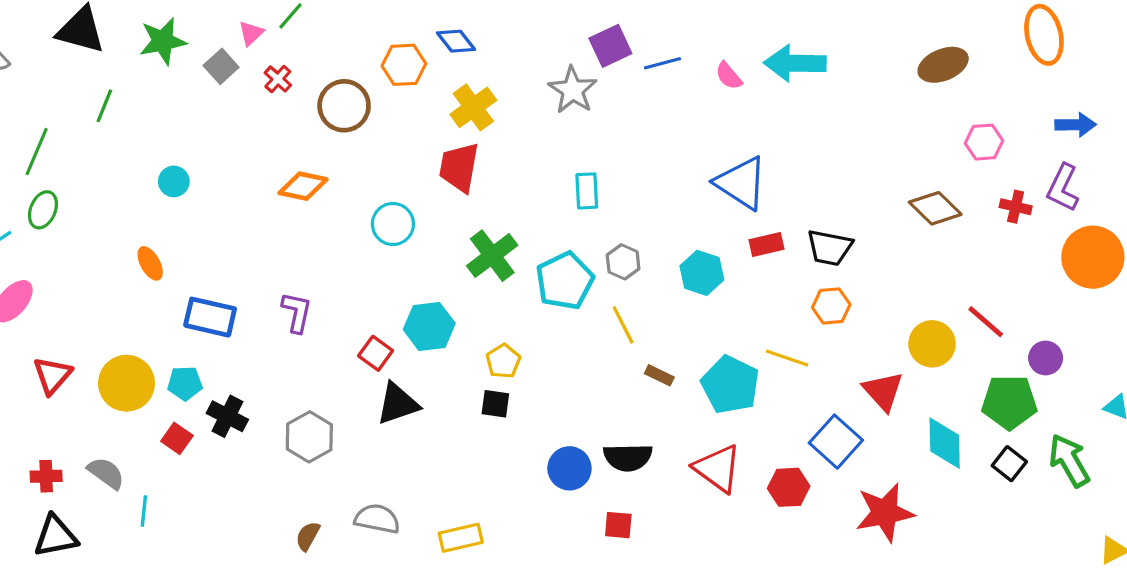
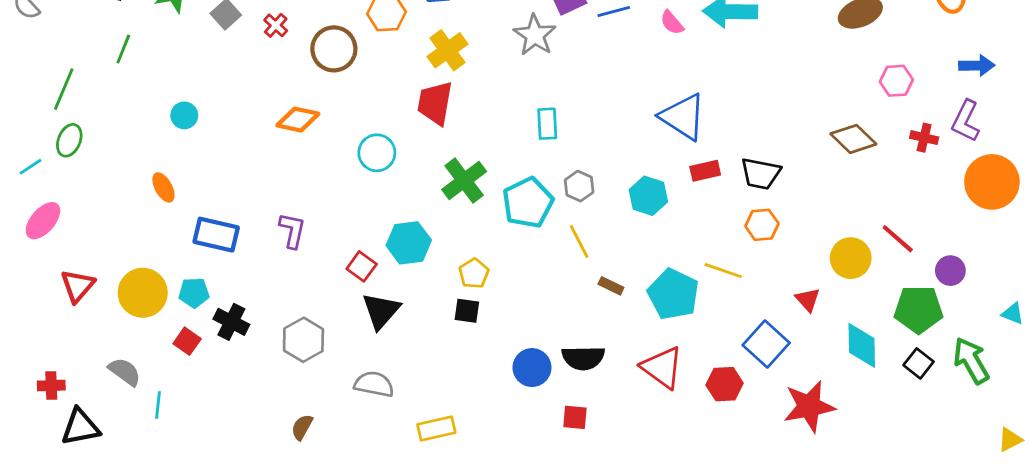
red triangle: (883, 391) -> (808, 300), size x0.7
black triangle: (398, 404) -> (381, 311), turned -30
red cross: (46, 476) -> (51, 386), moved
gray semicircle: (377, 519) -> (374, 384), moved

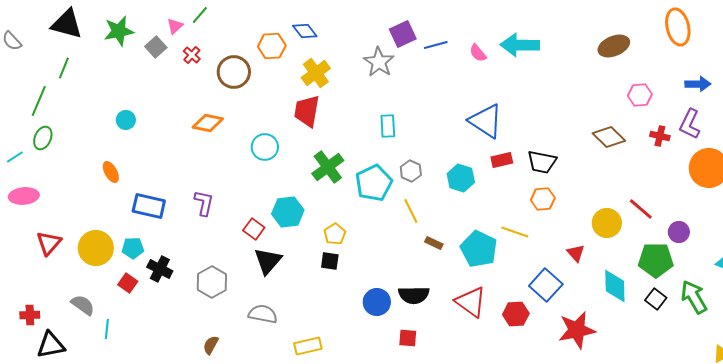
green line: (123, 49) -> (64, 68), moved
pink ellipse: (43, 221) -> (24, 196), turned 44

